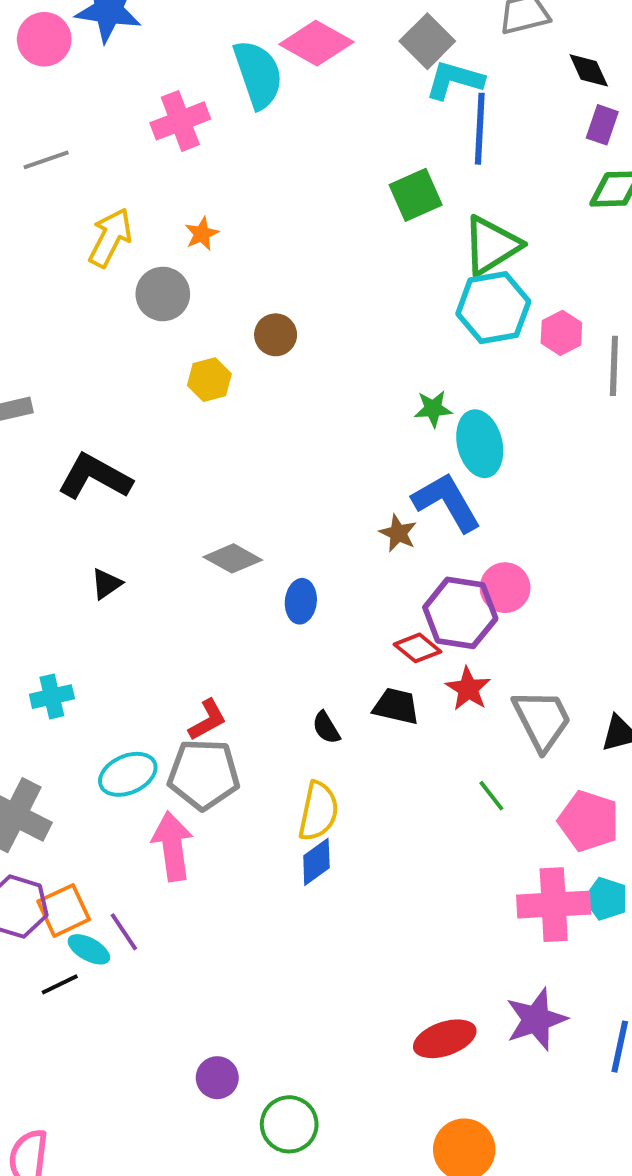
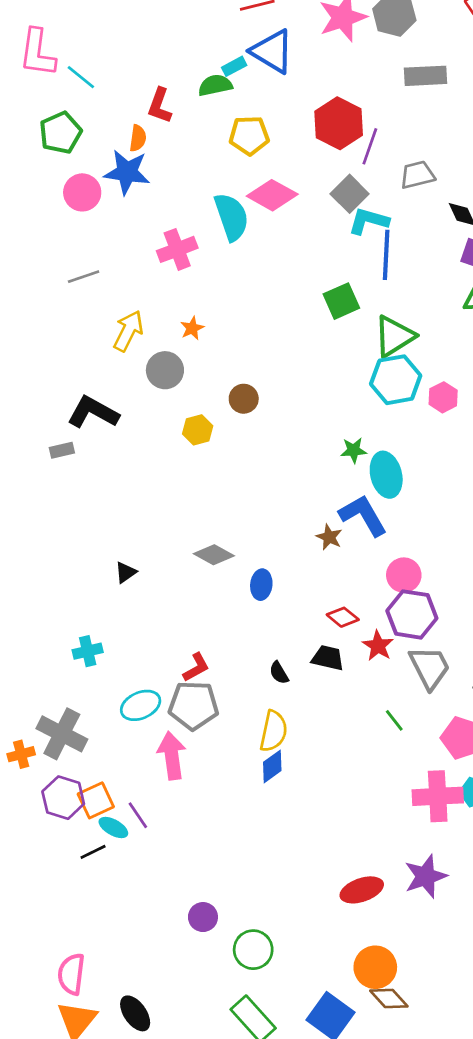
black L-shape: (95, 477) -> (93, 412), moved
purple hexagon: (460, 613) -> (412, 614), moved

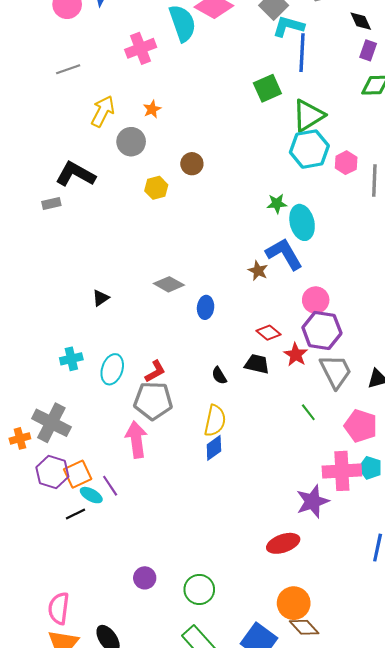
cyan ellipse: (141, 705) -> (112, 369), moved, turned -48
purple star: (426, 876) -> (313, 501), moved
purple circle: (203, 917) -> (145, 578), moved

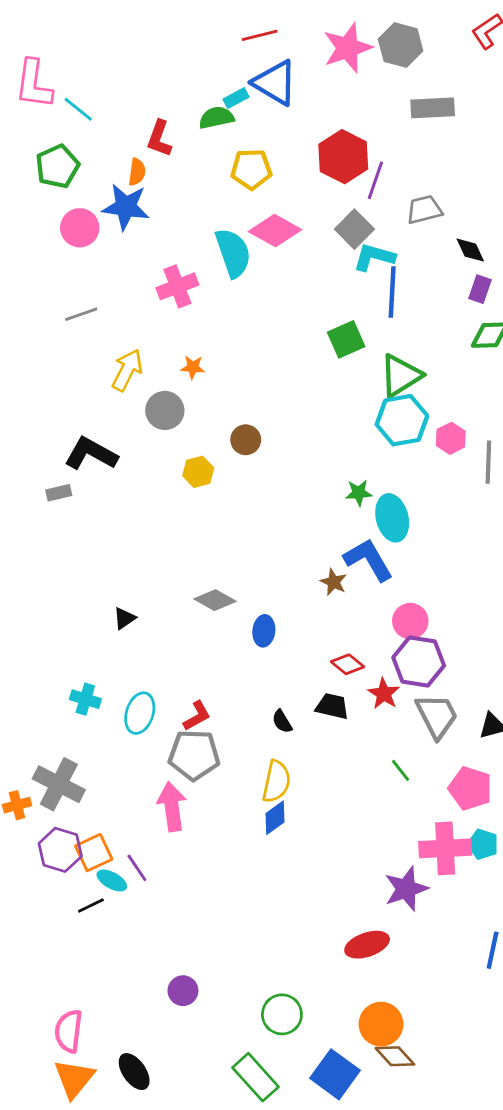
orange star: (152, 109) -> (193, 367), turned 30
cyan cross: (71, 359) -> (85, 699), turned 30
green circle: (199, 589) -> (282, 1014), moved

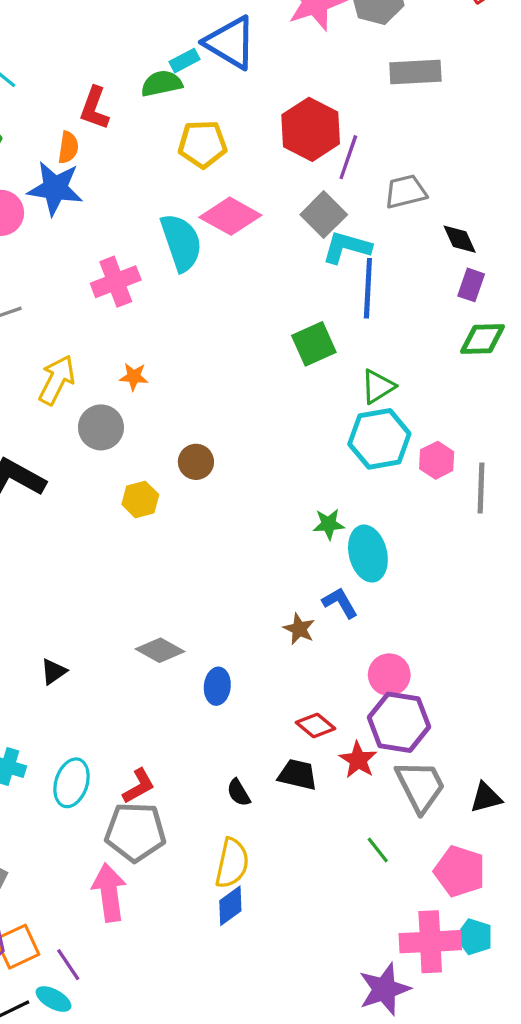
green triangle: (401, 376) -> (378, 386), size x0.7
blue L-shape: (368, 560) -> (340, 603), size x0.6
cyan ellipse: (112, 880) -> (53, 999), moved

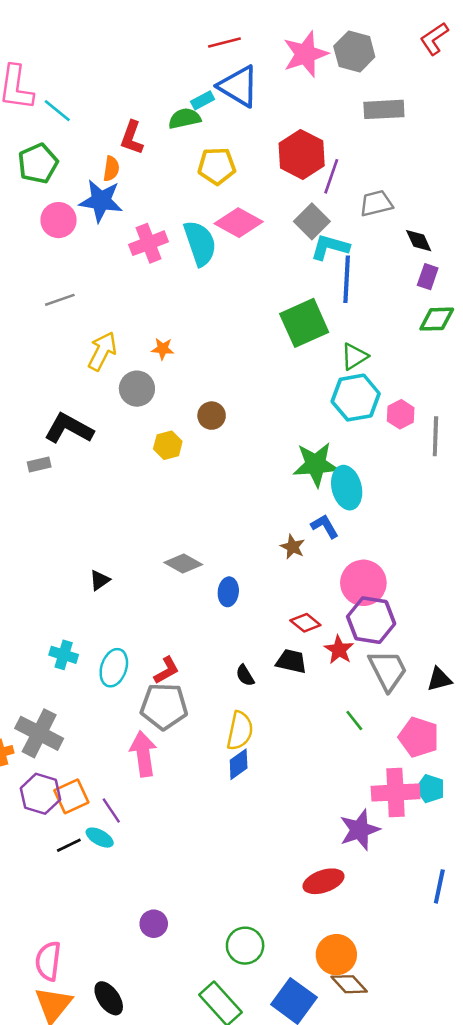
pink cross: (116, 282) -> (149, 243), moved
green square: (314, 344) -> (304, 323), size x1.4
green star: (329, 524) -> (316, 464), size x1.8
pink circle: (389, 675) -> (363, 583), size x1.4

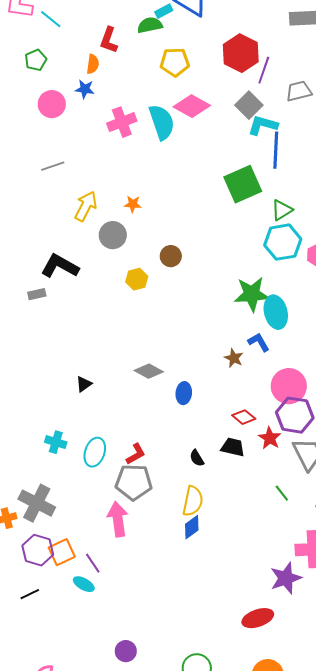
green pentagon: (38, 163) -> (36, 60), size x0.7
blue star: (101, 201) -> (85, 89), size x0.6
black line: (69, 845) -> (30, 594), moved

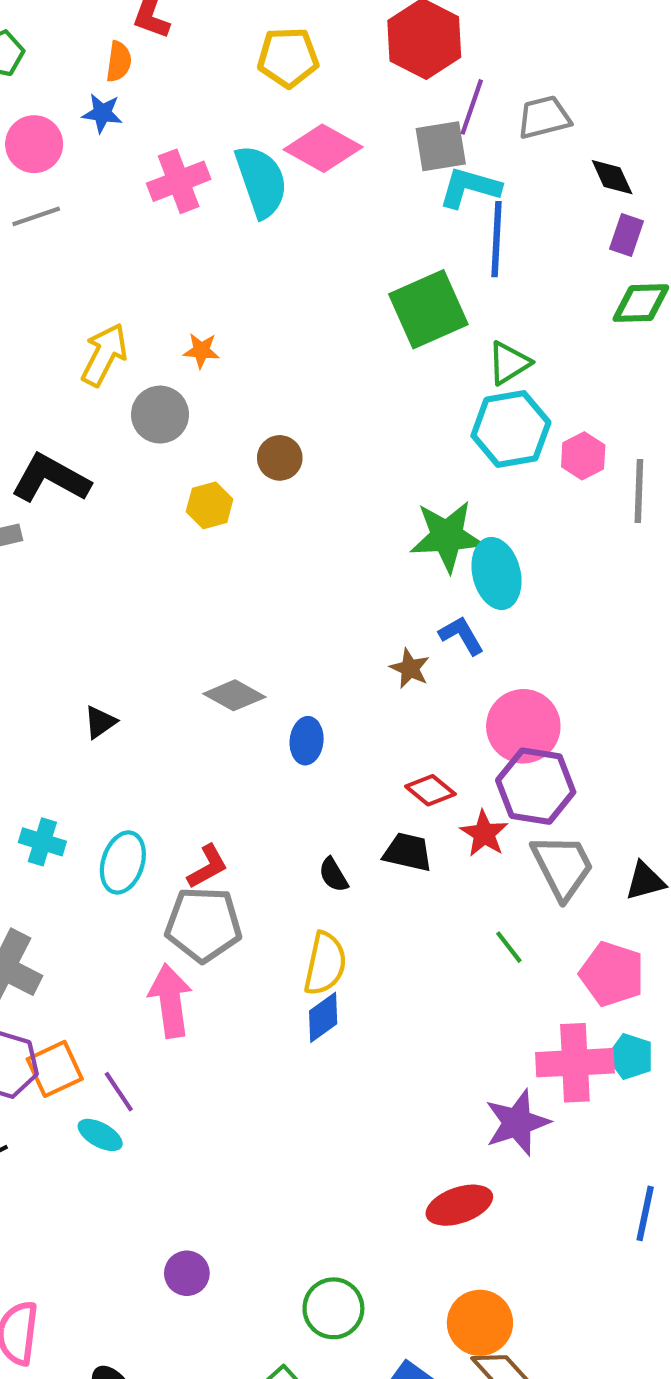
purple line: (264, 70) -> (472, 107), moved
gray square: (249, 105) -> (441, 146), turned 36
gray line: (53, 166) -> (36, 216), moved

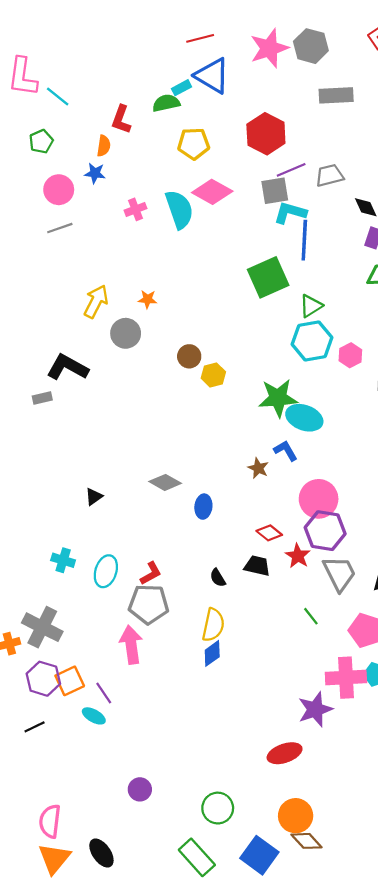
purple line: (472, 107) -> (291, 170), turned 48
pink cross: (179, 181) -> (135, 209), size x0.7
yellow hexagon: (210, 505) -> (213, 375), moved
cyan ellipse: (496, 573) -> (304, 418), turned -56

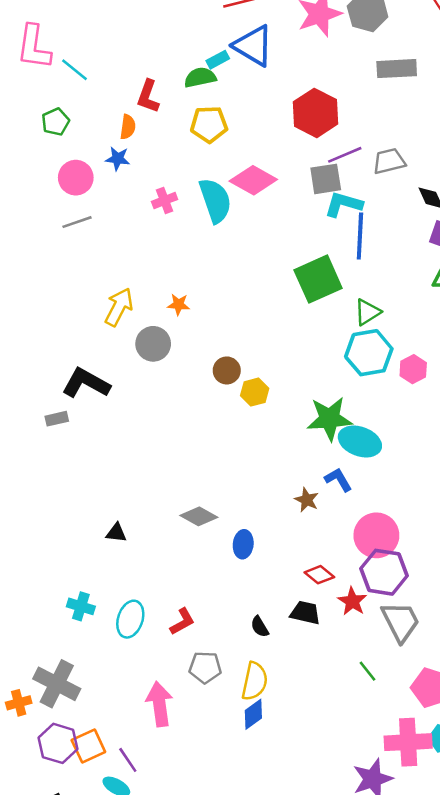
yellow pentagon: (194, 144) -> (209, 124), moved
black triangle: (94, 497) -> (116, 533), turned 42
gray pentagon: (149, 604) -> (205, 667), moved, size x0.7

